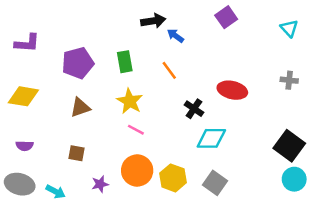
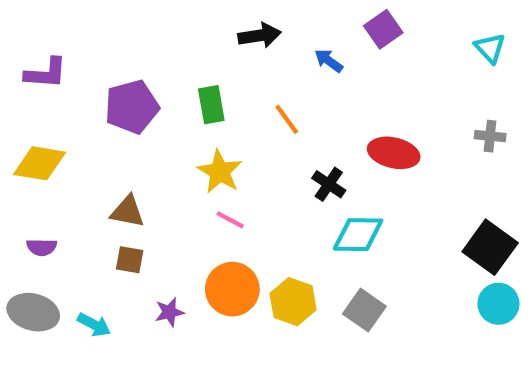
blue arrow: (175, 36) -> (329, 61), moved
brown triangle: (80, 107) -> (128, 212), moved, turned 30

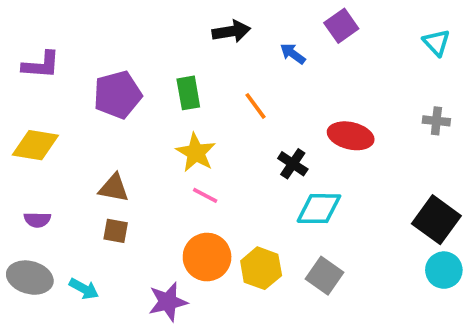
purple star: (169, 312) -> (168, 302), moved, size x1.5

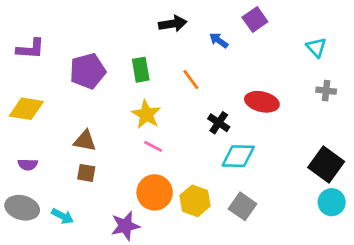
cyan triangle: (436, 43) -> (316, 47), moved

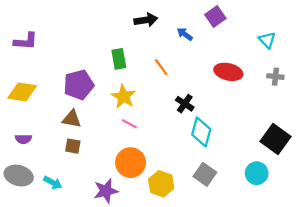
purple pentagon: (88, 71) -> (79, 85), moved
red ellipse: (262, 102) -> (228, 72), moved
cyan diamond: (238, 156) -> (201, 132), turned -76
yellow hexagon: (195, 201) -> (161, 184), moved
cyan circle: (332, 202) -> (257, 173), moved

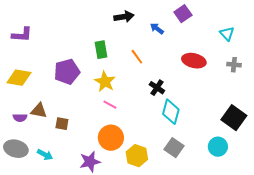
brown triangle: (72, 119) -> (39, 111), moved

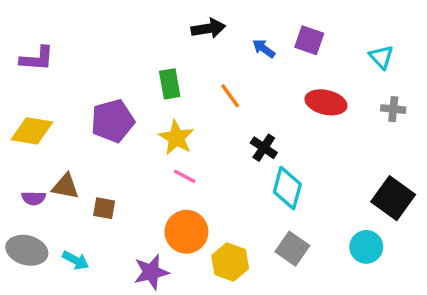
purple square: (183, 14) -> (309, 40), moved, turned -36

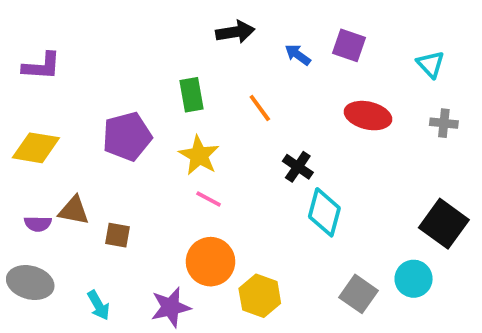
gray square: (292, 249) -> (358, 294), moved
cyan arrow: (76, 260) -> (99, 305), moved, turned 32

